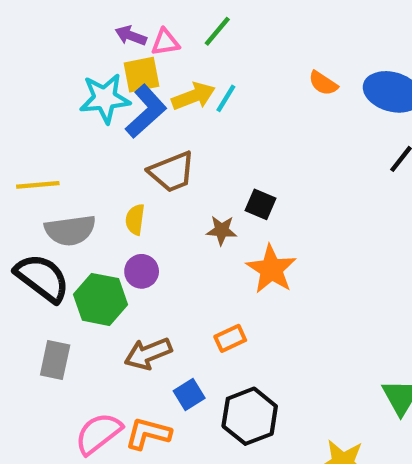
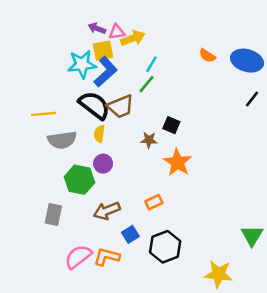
green line: (217, 31) -> (146, 84), moved
yellow arrow: (193, 96) -> (133, 38), moved
black semicircle: (42, 278) -> (94, 105), moved

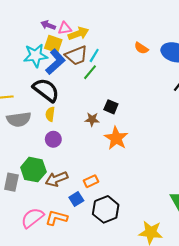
yellow square: (103, 51) -> (53, 44), turned 30
brown trapezoid: (120, 106) -> (76, 55), moved
green hexagon: (79, 180) -> (33, 170), moved
orange rectangle: (154, 202) -> (91, 181), moved

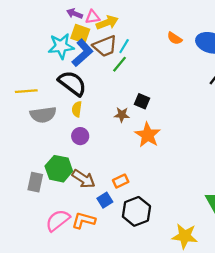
brown arrow: (56, 179) -> (84, 179), turned -125

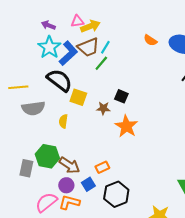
purple arrow: (75, 14) -> (48, 25), moved
yellow square: (80, 34) -> (78, 97), moved
cyan star: (61, 46) -> (49, 47), turned -30
yellow semicircle: (77, 109) -> (63, 121), moved
purple circle: (80, 136) -> (66, 185), moved

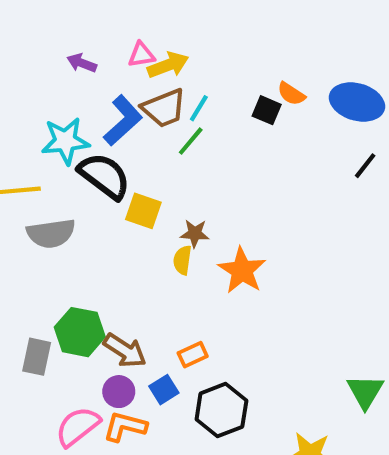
cyan star: (49, 47) -> (65, 141), moved, turned 30
black square: (121, 96) -> (267, 110), moved
yellow semicircle: (63, 121) -> (182, 260), moved

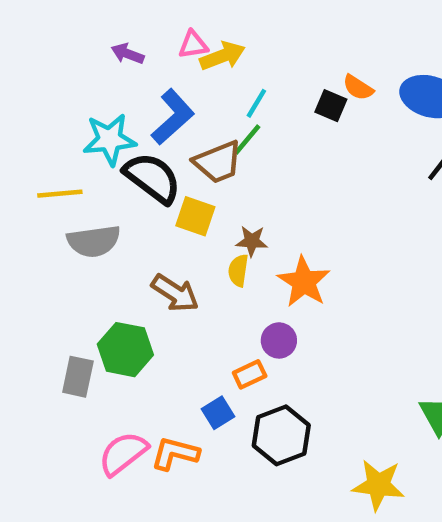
brown trapezoid: (164, 108) -> (218, 162), moved
brown arrow: (125, 350) -> (175, 293), moved
purple circle: (119, 392) -> (279, 340), moved

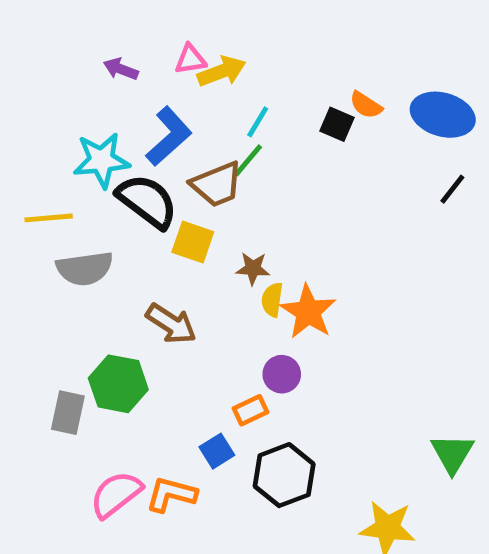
yellow semicircle: (238, 270) -> (272, 300), moved

